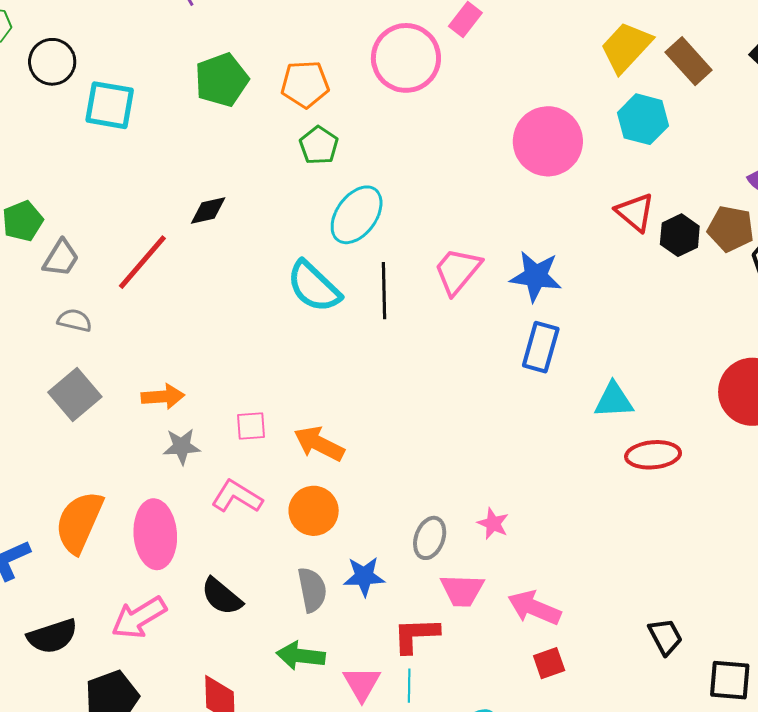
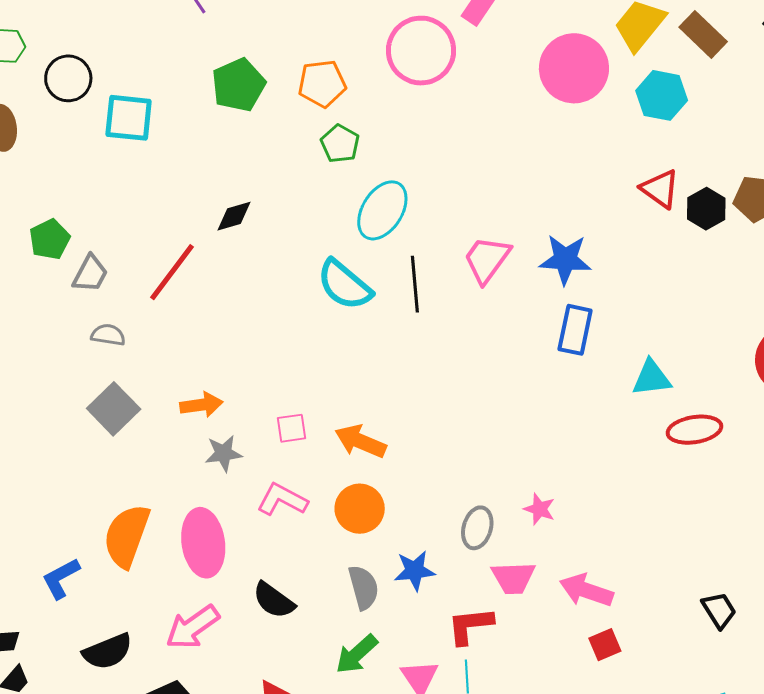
pink circle: (548, 141) -> (574, 68), moved
green arrow: (301, 656) -> (357, 654), turned -45

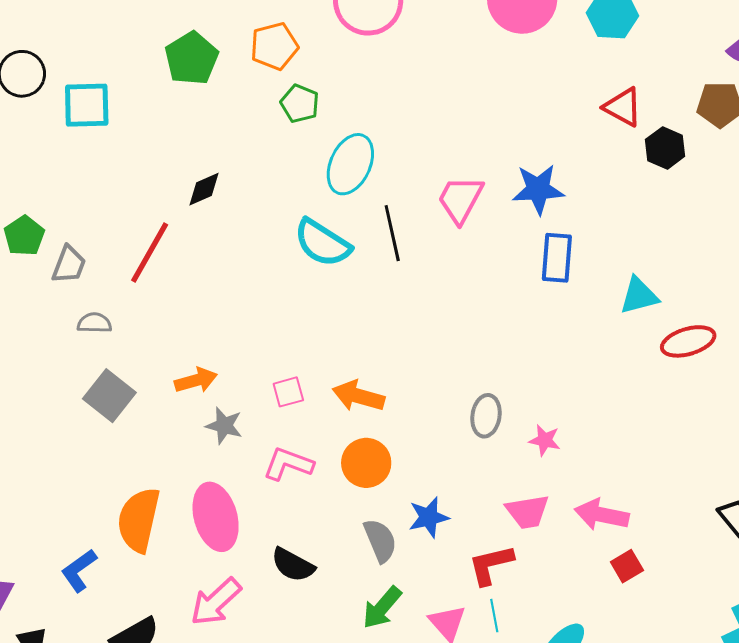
black hexagon: (706, 209) -> (665, 148), moved
gray star: (224, 453) -> (224, 426), turned 30
gray ellipse: (477, 528) -> (486, 416), moved

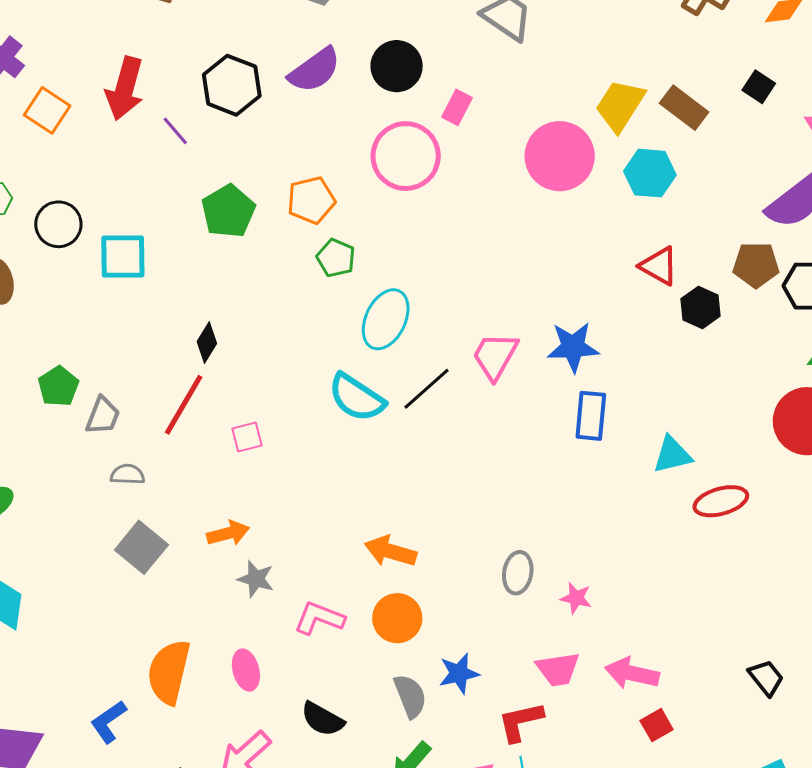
black diamond: (204, 189) -> (207, 342), moved, turned -36
black line: (392, 233) -> (426, 389), turned 60
pink square: (288, 392) -> (247, 437), moved
pink ellipse: (216, 517) -> (246, 670), size x0.6

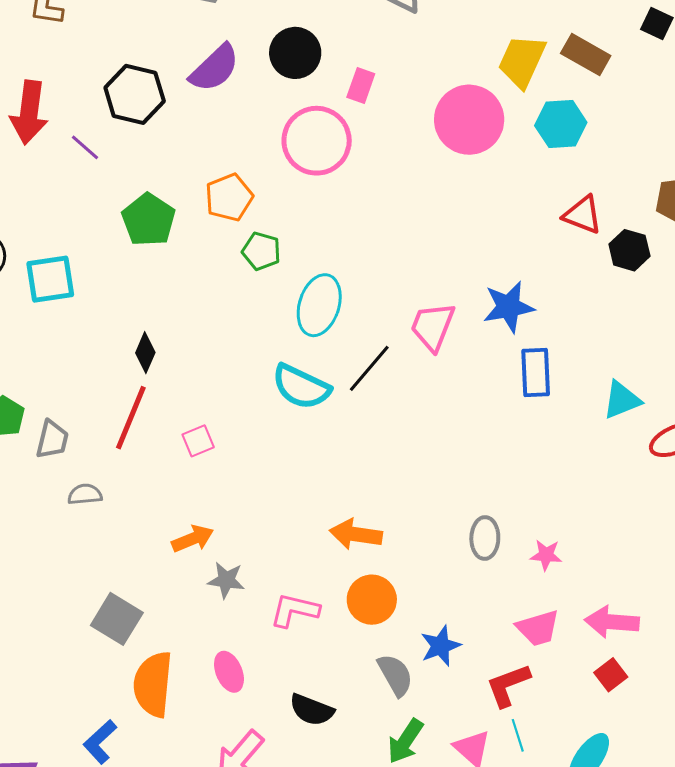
gray square: (141, 547) -> (117, 619), moved
red square: (657, 725) -> (611, 675), moved

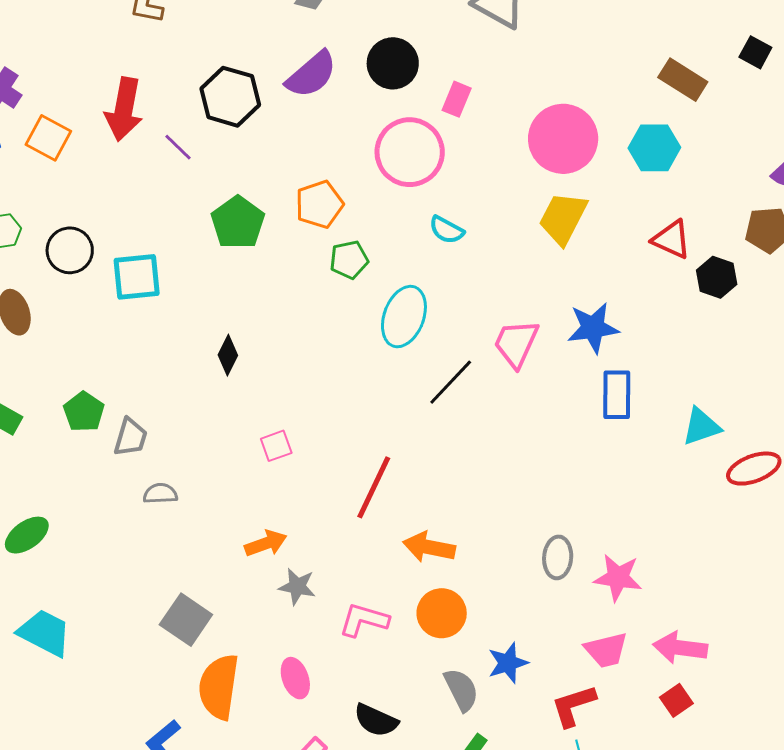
yellow trapezoid: (522, 61) -> (563, 218), moved
green pentagon: (261, 251) -> (349, 260), turned -30
cyan semicircle: (301, 387) -> (447, 230), moved, size x0.6
red line: (131, 418) -> (374, 487), moved
pink star: (546, 555) -> (618, 578), size x1.5

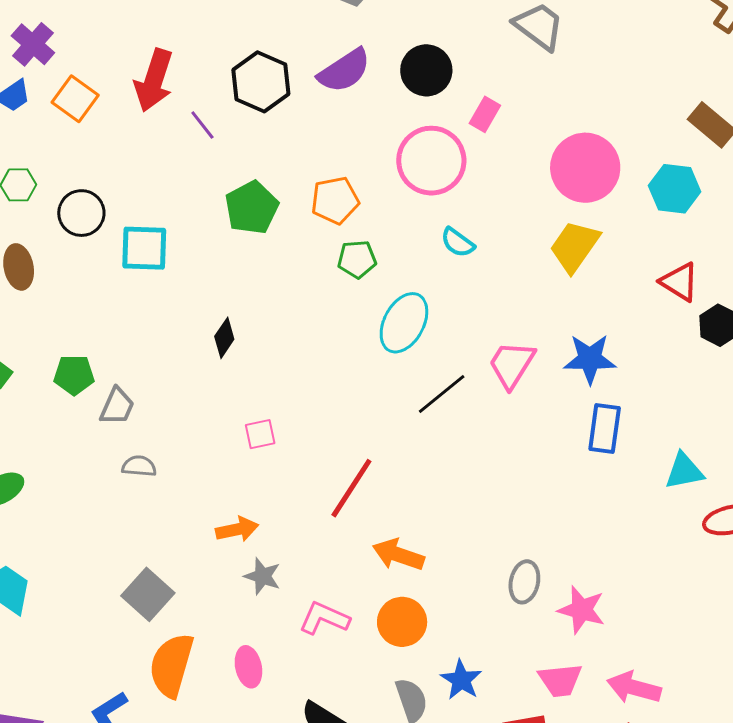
green pentagon: (84, 412) -> (74, 375), turned 30
blue star: (508, 663) -> (461, 680), turned -30

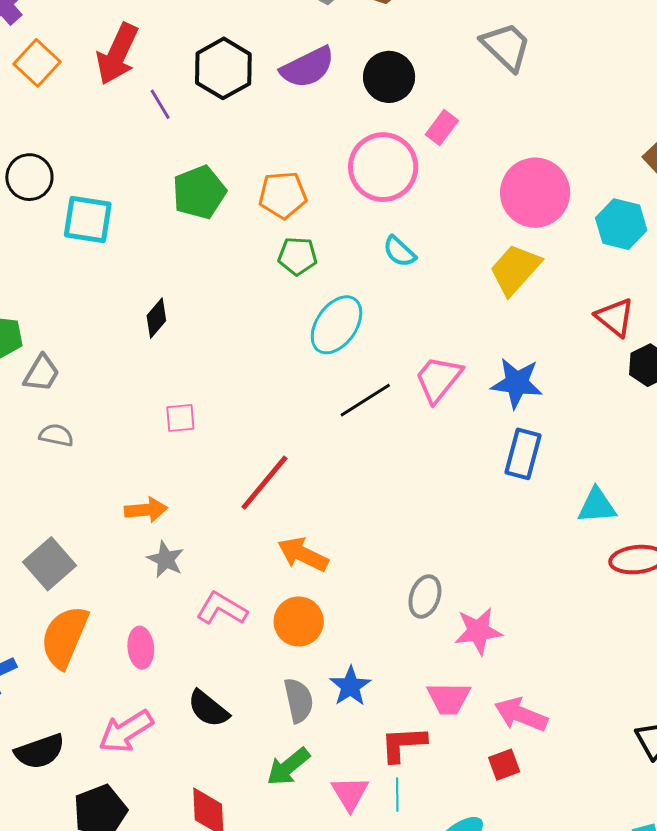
pink star: (582, 610) -> (478, 631), turned -30

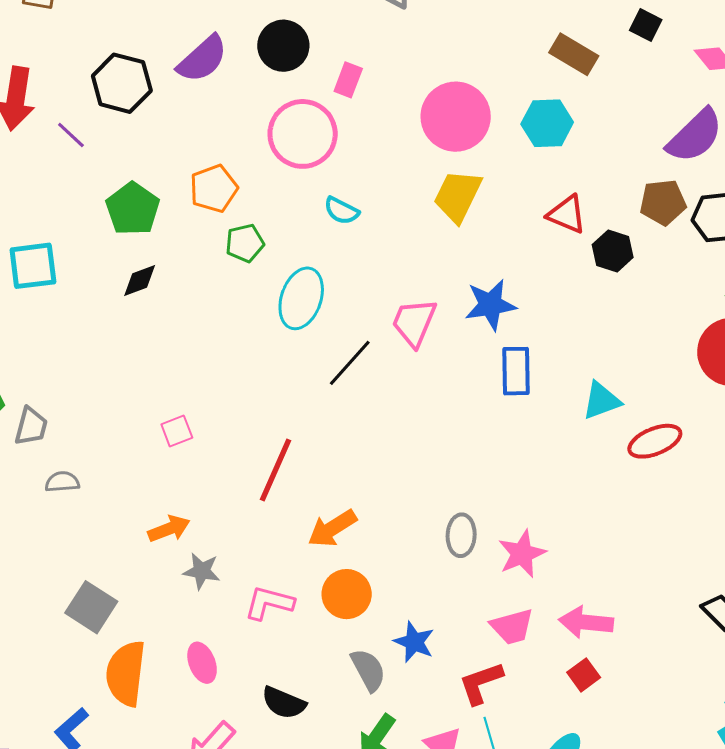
black diamond: (156, 318) -> (140, 281), moved, turned 45
orange arrow: (303, 554) -> (332, 528), turned -42

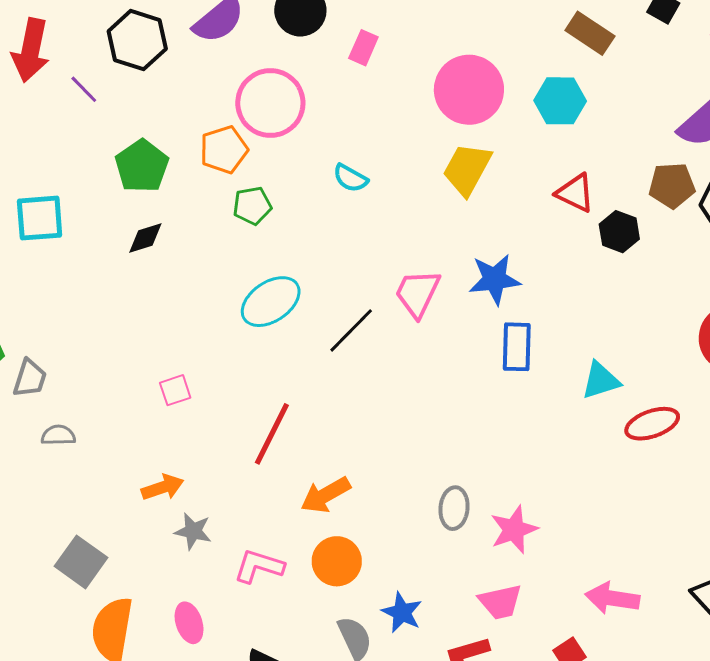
pink circle: (303, 134) -> (270, 103), moved
cyan ellipse: (301, 298) -> (271, 302), moved, turned 34
pink arrow: (586, 622) -> (612, 598), moved

